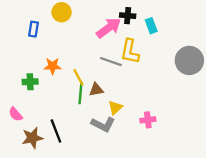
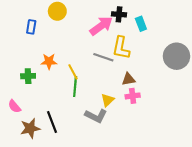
brown triangle: (96, 90) -> (128, 79), moved
pink cross: (148, 120) -> (133, 96), moved

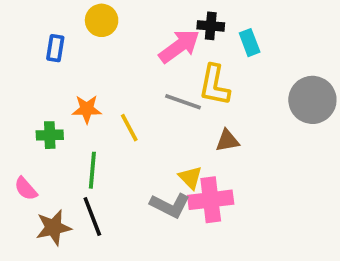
green line: (75, 87) -> (92, 170), moved
pink cross: (133, 96) -> (211, 200), moved, size x1.6
yellow triangle: (107, 100) -> (190, 178), turned -32

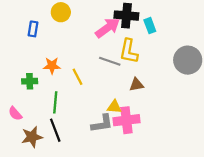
black cross: (211, 26) -> (126, 16), size x1.5
yellow triangle: (190, 178) -> (114, 107), turned -40
gray L-shape: (170, 205) -> (102, 124), turned -35

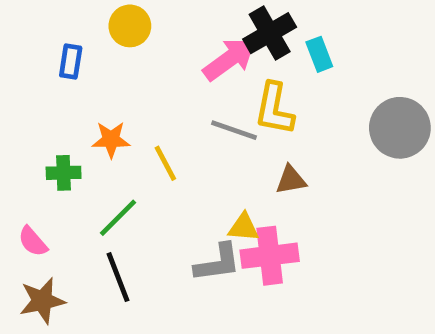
black cross: (126, 16) -> (270, 33), turned -35
green line: (55, 102) -> (118, 218), turned 40
brown star: (32, 137) -> (42, 301), moved

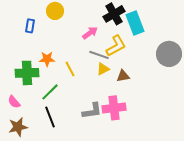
cyan rectangle: (319, 54) -> (135, 23), size x1.6
pink arrow: (229, 59) -> (90, 33), moved, size x0.7
yellow L-shape: (274, 109) -> (116, 46), turned -130
green cross: (64, 173) -> (27, 73), size x1.6
yellow triangle: (244, 227) -> (103, 69), moved, turned -32

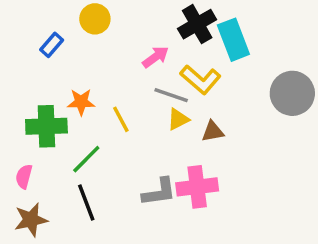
blue rectangle: (30, 26) -> (52, 45), turned 32
yellow L-shape: (116, 46) -> (201, 79), turned 70
pink semicircle: (14, 102) -> (24, 176), turned 56

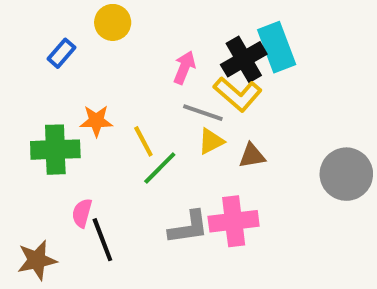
black cross: (197, 24) -> (244, 59), moved
pink arrow: (156, 57) -> (184, 68), turned -32
gray circle: (292, 93) -> (346, 174), moved
green line: (86, 159) -> (160, 168), moved
pink semicircle: (24, 176) -> (82, 213), moved

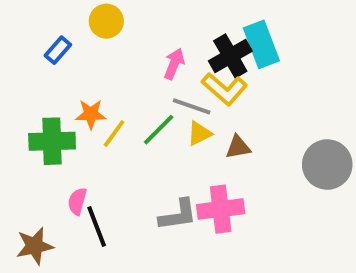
yellow line: (143, 141) -> (114, 133), moved, turned 64
green line: (160, 168) -> (159, 130), moved

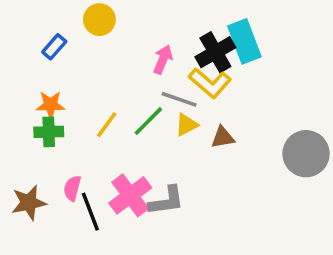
orange star: (91, 114) -> (51, 105), moved
green cross: (52, 141) -> (49, 132), size x0.7
pink cross: (221, 209) -> (130, 195), moved, turned -30
brown star: (35, 246) -> (29, 203), moved

